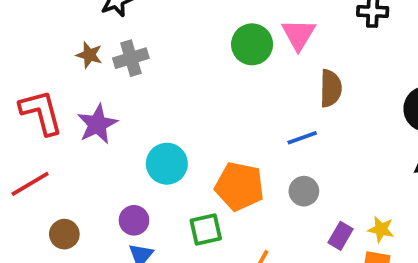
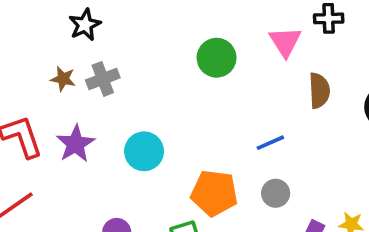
pink triangle: (299, 34) -> (285, 42), moved
brown semicircle: (331, 88) -> (319, 91), moved
cyan circle: (167, 164) -> (144, 151), moved

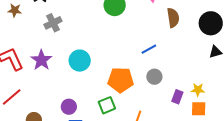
brown star: (63, 79) -> (15, 10), moved

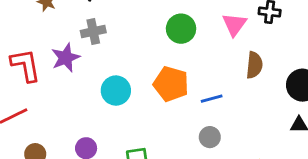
purple star: (41, 60) -> (66, 58), moved
orange pentagon: (121, 80) -> (171, 84), moved

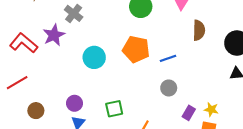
gray cross: (93, 32) -> (74, 13), turned -36
red L-shape: (26, 65) -> (24, 43), turned -36

